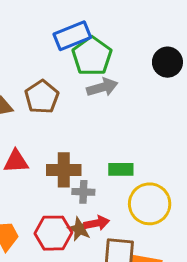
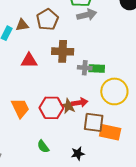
brown cross: (64, 170) -> (63, 51), moved
gray cross: (83, 192) -> (85, 68), moved

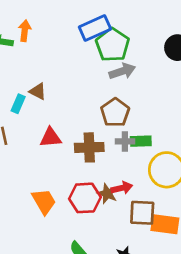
brown pentagon: (47, 20) -> (115, 112), moved
brown triangle: (22, 25) -> (38, 91), turned 40
brown cross: (63, 51) -> (89, 147), moved

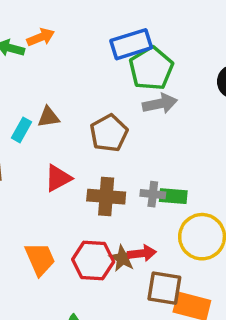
orange arrow: (25, 31) -> (41, 37), turned 54
brown triangle: (38, 91) -> (48, 117), turned -42
brown pentagon: (115, 112) -> (109, 133), moved
red triangle: (51, 138) -> (58, 178), turned -30

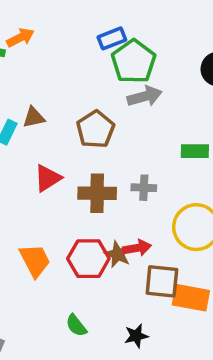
blue rectangle: (131, 44) -> (112, 38), size x0.7
green rectangle: (173, 196) -> (195, 151), moved

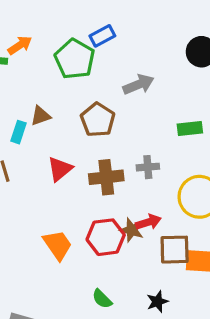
green pentagon: (134, 61) -> (75, 59), moved

